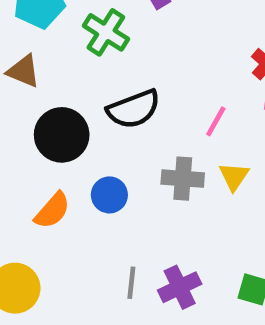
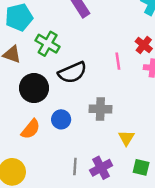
green cross: (106, 32) -> (48, 44), moved
pink line: (216, 121) -> (118, 61), moved, turned -35
yellow triangle: (234, 176) -> (126, 138), moved

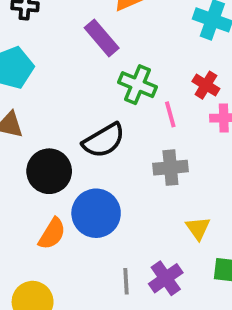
green cross: (48, 44) -> (137, 85), moved
gray cross: (100, 109) -> (170, 168), moved
blue circle: (61, 119) -> (96, 213), size x1.6

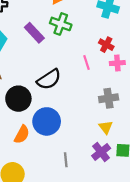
purple rectangle: (102, 38) -> (34, 33), moved
green cross: (137, 85) -> (61, 24), moved
gray cross: (170, 168) -> (109, 98), moved
purple cross: (166, 278) -> (101, 152), moved

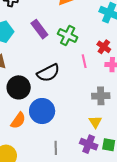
green cross: (61, 24) -> (68, 36), moved
purple cross: (101, 152) -> (89, 144), turned -36

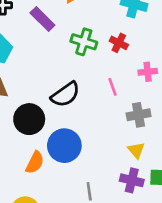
purple rectangle: (39, 29) -> (42, 19), moved
red cross: (104, 47) -> (119, 43), moved
pink line: (84, 61) -> (113, 87), moved

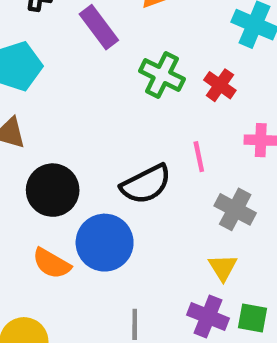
black semicircle: (65, 94) -> (146, 184), moved
gray cross: (139, 115) -> (235, 209), turned 30
orange semicircle: (35, 162) -> (52, 263), turned 85

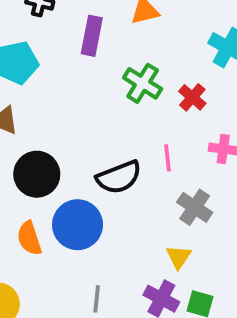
purple rectangle: (99, 27) -> (92, 36), turned 42
orange semicircle: (52, 263) -> (29, 238), turned 36

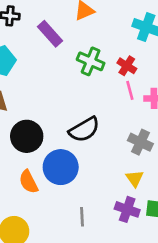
purple rectangle: (92, 36) -> (50, 34), turned -44
pink line: (168, 158) -> (130, 90), moved

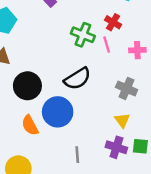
green cross: (91, 61) -> (83, 35), moved
pink line: (130, 90) -> (107, 45), moved

